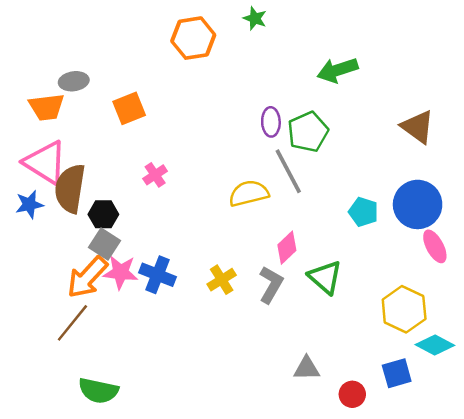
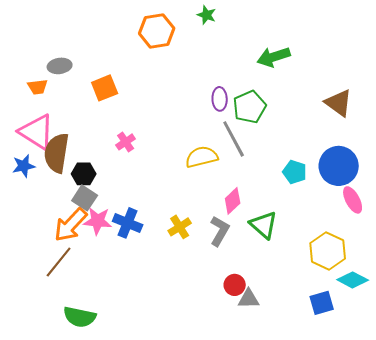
orange trapezoid: (47, 107) -> (38, 87), size x0.7
red circle: (352, 394) -> (235, 285), moved

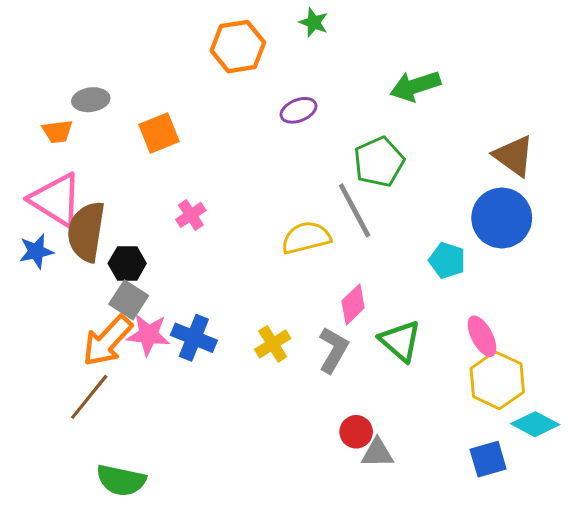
purple ellipse: (220, 99) -> (299, 110), moved, turned 70
blue circle: (339, 166) -> (502, 218), moved
pink ellipse: (353, 200) -> (482, 336), moved

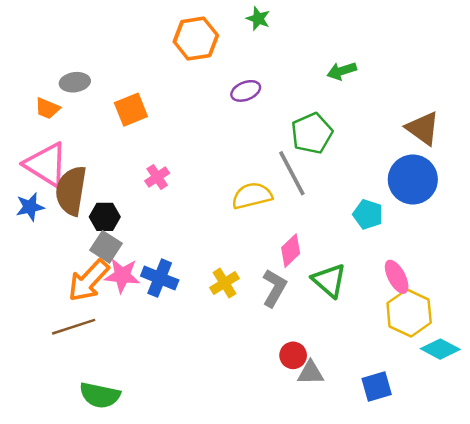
green arrow: (415, 86) -> (342, 71), size x0.7
orange trapezoid: (57, 132) -> (47, 108), turned 30
brown line: (89, 397) -> (74, 327), turned 33
blue square: (488, 459) -> (377, 387), moved

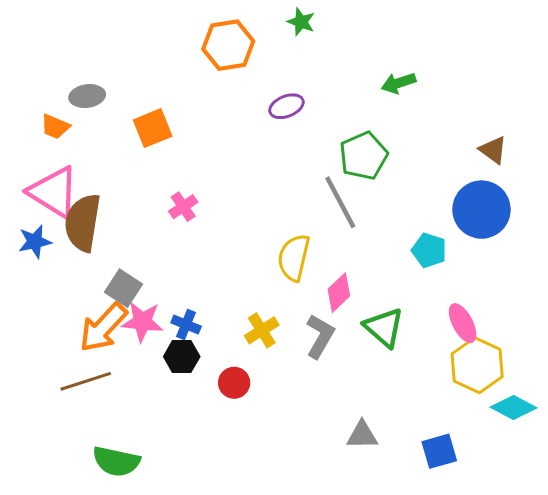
brown triangle: (423, 128) -> (493, 150), size x0.7
yellow semicircle: (252, 196) -> (294, 258), moved, turned -63
black hexagon: (105, 217) -> (182, 357), moved
blue cross: (160, 278) -> (186, 325), size x0.7
red circle: (293, 355) -> (234, 383), moved

